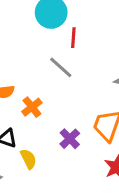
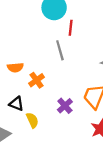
gray line: (61, 67) -> (60, 50), turned 30

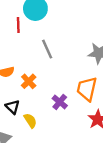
red line: (71, 28) -> (18, 25), moved
black triangle: (16, 104) -> (13, 107), turned 32

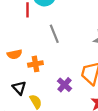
orange cross: (29, 81) -> (35, 64), turned 32

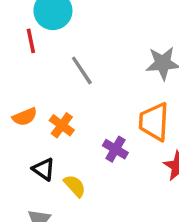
orange cross: (35, 64) -> (62, 125), turned -32

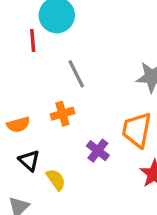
orange semicircle: (25, 117) -> (18, 125), moved
orange cross: (62, 125) -> (62, 114), moved, turned 30

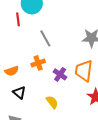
purple cross: (98, 151) -> (60, 74), moved
yellow semicircle: (56, 180) -> (52, 102), moved

